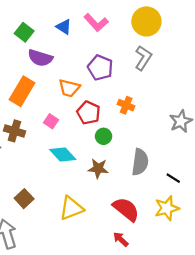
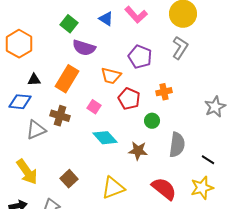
orange cross: (126, 105) -> (164, 92), turned -35
green circle: (104, 136) -> (152, 121), moved

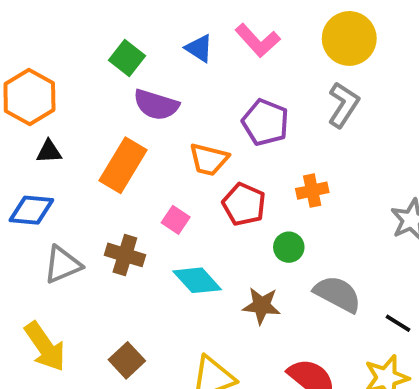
black triangle: (34, 80) -> (49, 152), moved
brown cross: (60, 116) -> (125, 255), moved
gray semicircle: (177, 145) -> (338, 294), turned -70

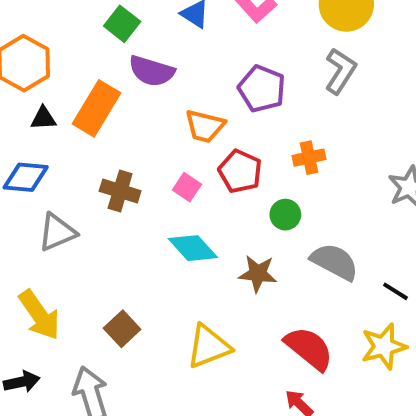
orange rectangle: (123, 165) -> (96, 108), moved
pink square: (176, 220) -> (187, 187), moved
brown cross: (125, 255) -> (120, 191), moved

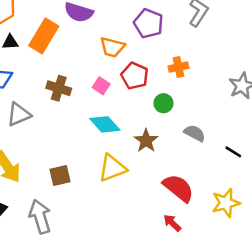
gray semicircle: (335, 262) -> (195, 133), size x0.7
brown star: (258, 274) -> (146, 141), turned 30
brown square: (122, 329) -> (60, 176), turned 30
yellow triangle: (209, 346) -> (112, 168), moved
yellow star: (384, 346) -> (226, 203), moved

